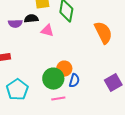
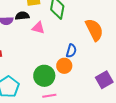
orange circle: (64, 69) -> (64, 66), moved
blue semicircle: (74, 81) -> (71, 51), moved

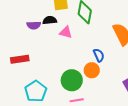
blue semicircle: (71, 51) -> (99, 55), turned -40

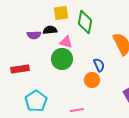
green circle: (72, 80) -> (62, 59), moved

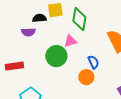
black semicircle: (50, 30) -> (39, 18), moved
pink triangle: (66, 42) -> (70, 41), moved, turned -32

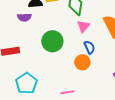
pink triangle: (70, 41) -> (83, 26), moved, turned -32

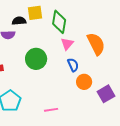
orange circle: (82, 62) -> (84, 82), moved

